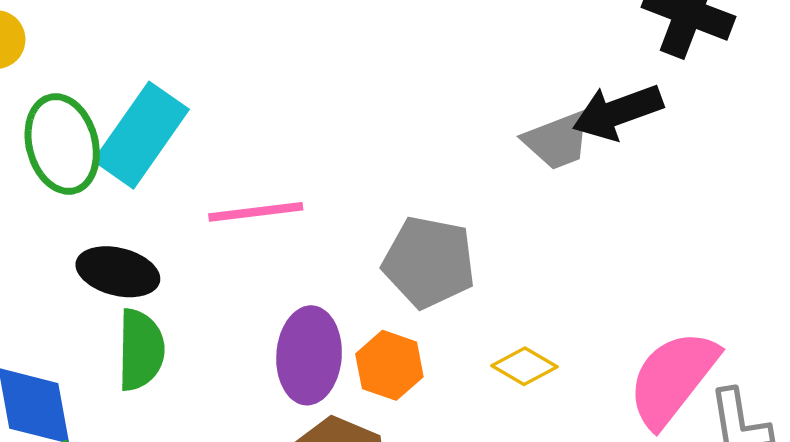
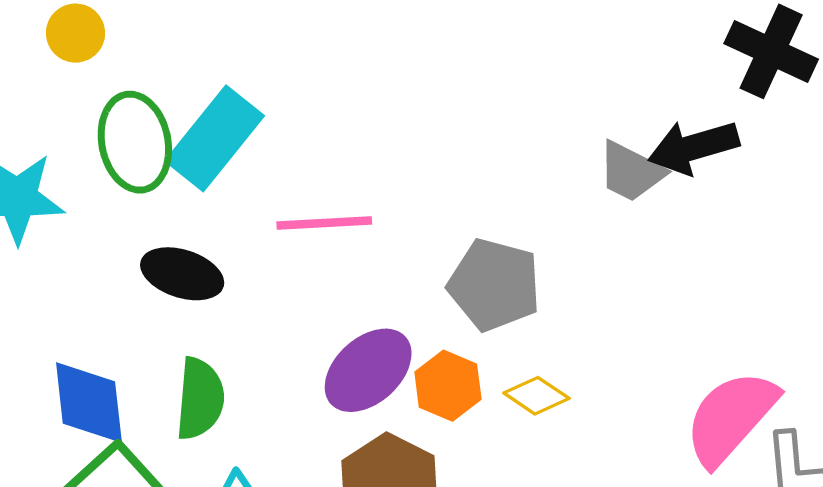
gray trapezoid: (557, 141) -> (631, 172), turned 44
green semicircle: (141, 350) -> (200, 399), moved
purple ellipse: (309, 355) -> (368, 370), turned 40
yellow diamond: (525, 366) -> (536, 396), moved

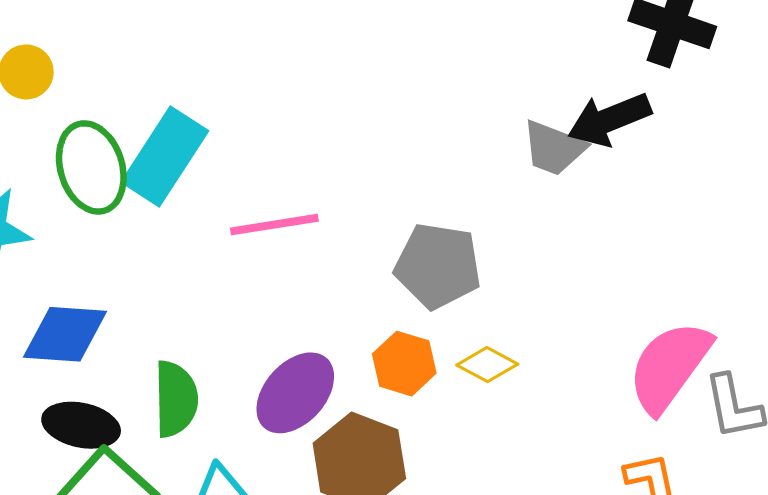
black ellipse: (182, 274) -> (81, 425), moved
purple ellipse: (368, 370) -> (295, 393), moved
blue diamond: (89, 402) -> (65, 334), moved, turned -74

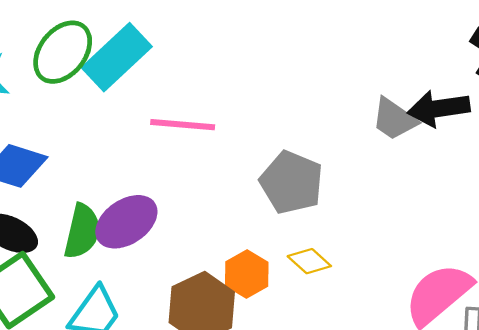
green ellipse: (91, 167) -> (63, 52), turned 42
orange hexagon: (404, 364) -> (247, 274), moved
purple ellipse: (295, 393) -> (126, 222), moved

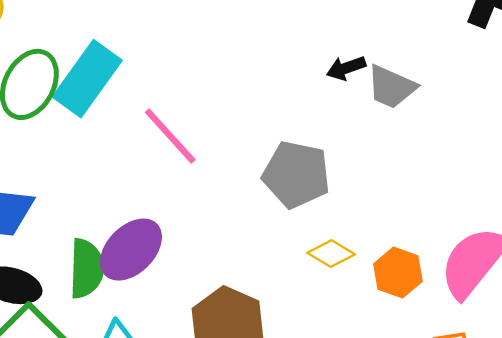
black arrow: (439, 108) -> (346, 68), moved, size x0.6
pink line: (183, 125) -> (170, 136), turned 54
orange hexagon: (247, 274) -> (398, 273), moved

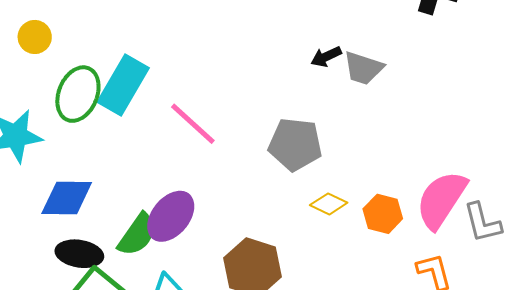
green semicircle: (86, 268) -> (137, 235), turned 39

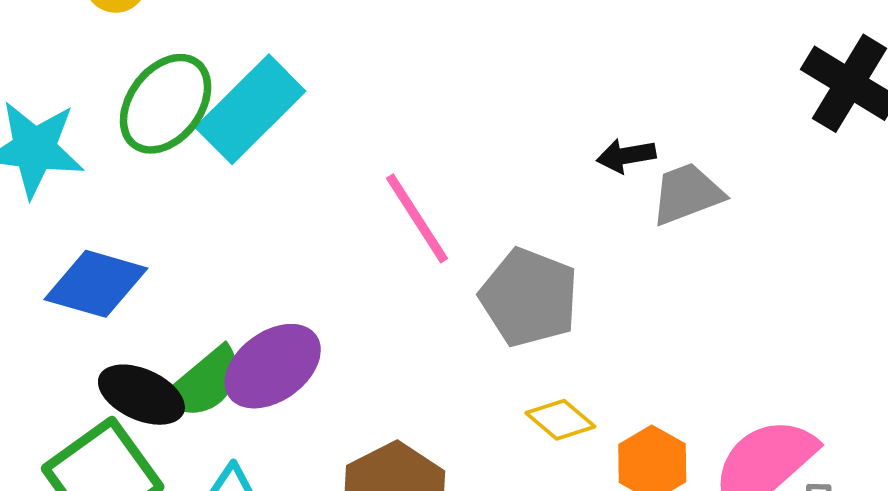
gray trapezoid: (363, 68) -> (687, 194), turned 126
pink line: (193, 124) -> (417, 218), moved
black ellipse: (79, 254) -> (141, 395), moved

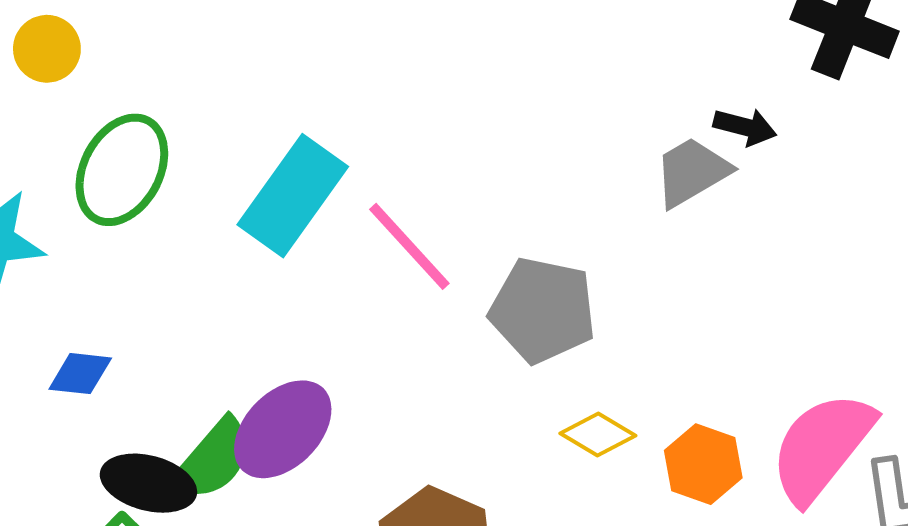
cyan rectangle: (250, 109) -> (293, 196), moved
black arrow: (626, 156) -> (745, 127), moved, turned -146
blue diamond: (96, 284) -> (80, 374), size x0.6

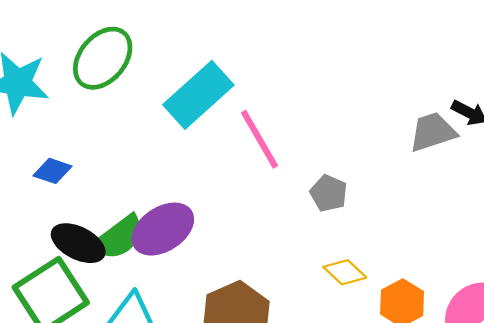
gray pentagon: (543, 310) -> (329, 193), size x0.6

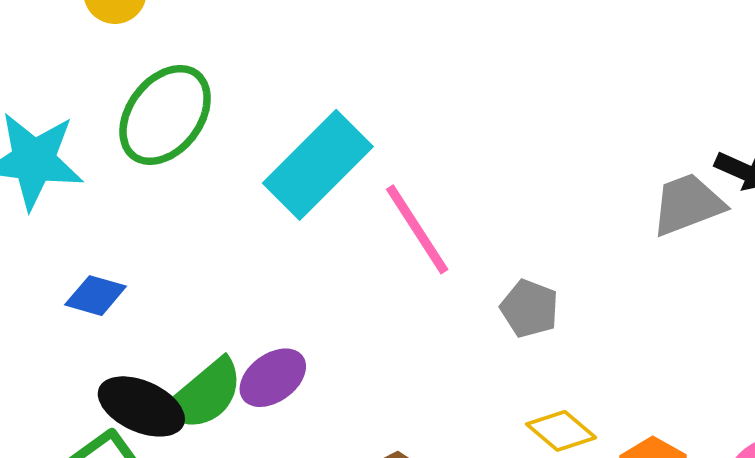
purple ellipse: (163, 229) -> (273, 378), size x0.7

